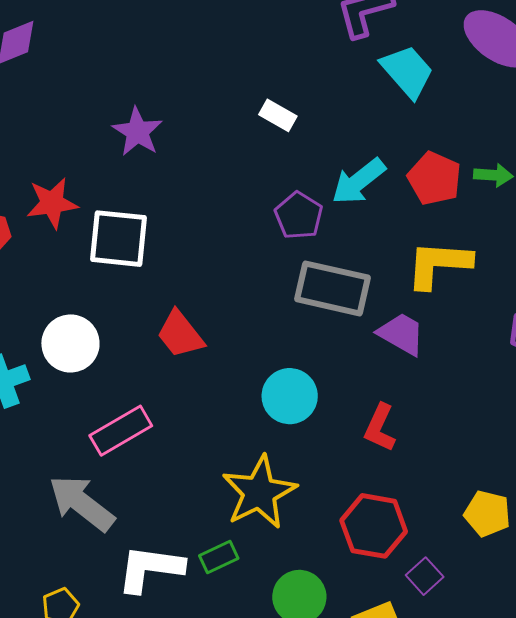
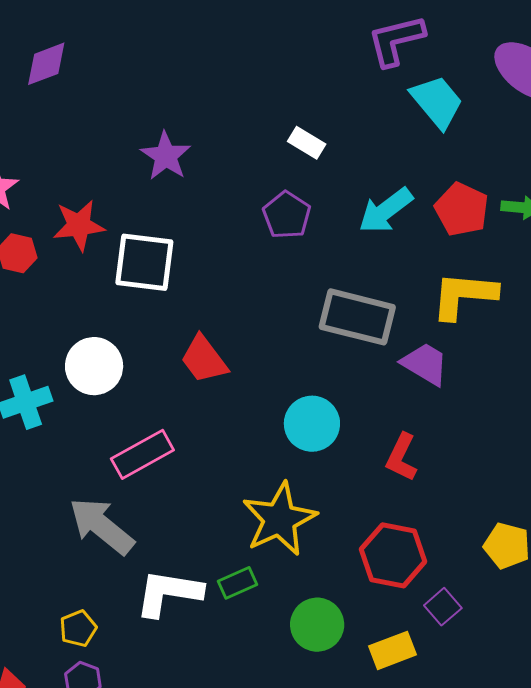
purple pentagon: (299, 216) -> (287, 215), moved

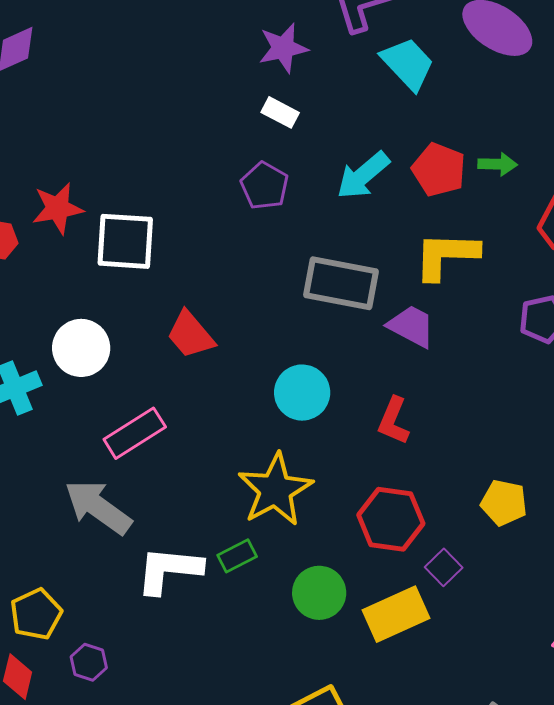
purple star: (166, 156) -> (283, 48), moved, turned 30
yellow pentagon: (78, 628) -> (36, 614), moved, size x1.4
yellow rectangle: (393, 650) -> (396, 614), size x1.4

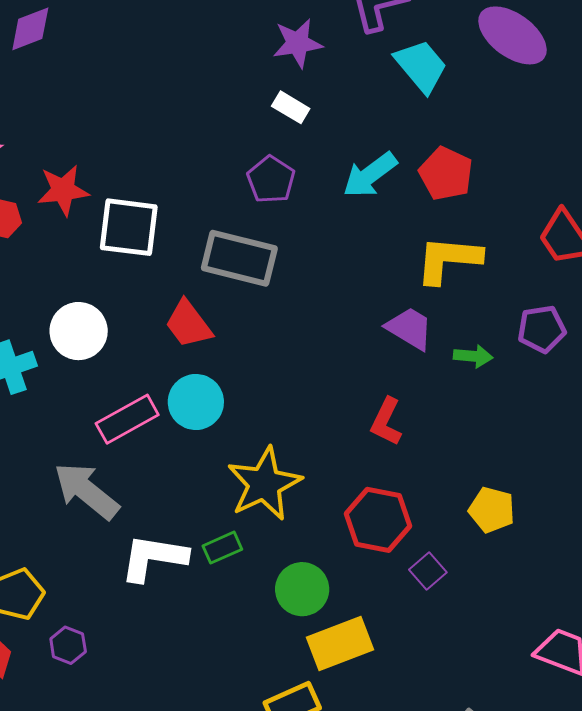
green arrow: (498, 164) -> (473, 356), moved
gray rectangle: (341, 283) -> (239, 258), moved
cyan circle: (302, 393) -> (196, 402), moved
yellow rectangle: (396, 614) -> (340, 644), moved

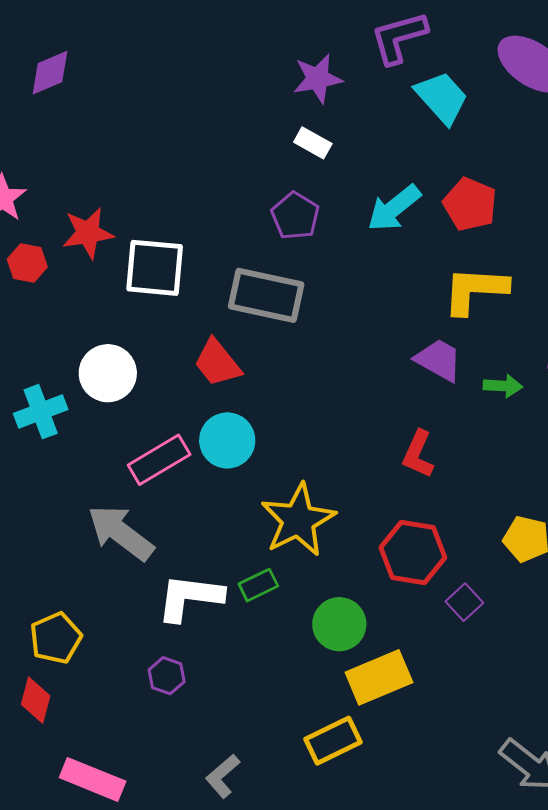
purple hexagon: (68, 645) -> (167, 676), moved

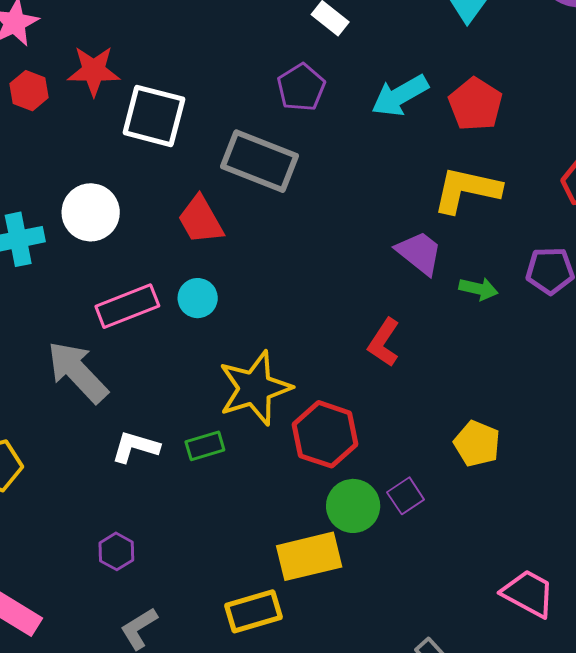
cyan circle: (227, 440) -> (198, 298), size x0.7
red hexagon: (413, 552) -> (325, 434), moved
white L-shape: (190, 597) -> (135, 447), size x0.7
green circle: (339, 624) -> (353, 506), moved
purple hexagon: (167, 676) -> (116, 551), moved

